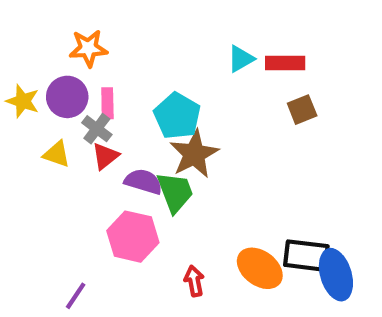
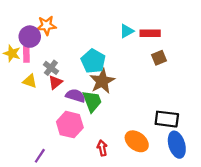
purple circle: (67, 97) -> (30, 37), moved
pink rectangle: (107, 103) -> (26, 54), moved
black rectangle: (306, 256) -> (167, 119), moved

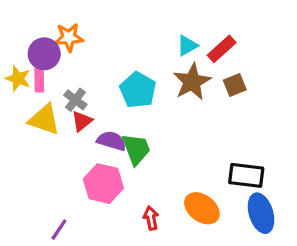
red rectangle: (150, 33) -> (222, 49), turned -42
yellow triangle: (30, 81) -> (44, 120), size x1.5
brown star: (102, 81) -> (192, 82), moved

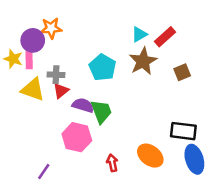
brown square: (235, 85) -> (182, 72), moved
gray cross: (75, 100) -> (56, 75), turned -35

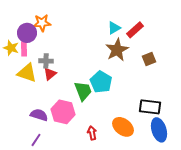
cyan pentagon: (103, 67) -> (101, 82), moved
purple semicircle: (83, 105) -> (39, 115), moved

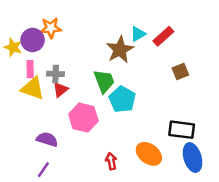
yellow star: (11, 48) -> (13, 47), moved
pink rectangle: (24, 49) -> (30, 69), moved
brown star: (117, 50) -> (120, 50), moved
green trapezoid: (83, 91) -> (104, 81), moved
pink hexagon: (63, 112) -> (83, 118), moved

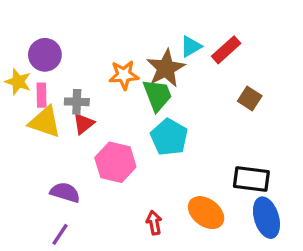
orange star: (51, 28) -> (124, 75), moved
yellow star: (13, 47) -> (18, 82), moved
brown square: (180, 71) -> (250, 98), turned -35
green trapezoid: (104, 81) -> (157, 95), moved

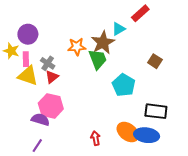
red rectangle: (226, 50) -> (140, 13), moved
gray cross: (77, 102) -> (48, 63), turned 32
cyan pentagon: (169, 137) -> (124, 85), moved
pink hexagon: (115, 162) -> (51, 106), moved
blue ellipse: (266, 218) -> (147, 135), moved, turned -65

